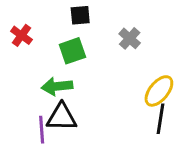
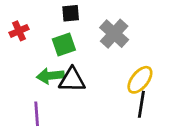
red cross: (22, 35) -> (19, 31), turned 30
gray cross: (130, 38) -> (114, 34), size x1.5
black triangle: (62, 117) -> (72, 80), moved

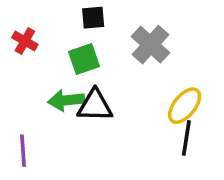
red cross: (19, 31) -> (25, 41), turned -36
purple line: (37, 114) -> (23, 151), moved

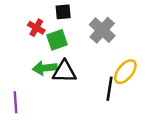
red cross: (25, 41) -> (36, 28), moved
black line: (186, 138) -> (109, 89), moved

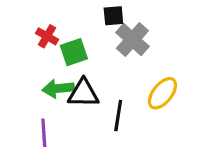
black square: (63, 12) -> (113, 16), moved
black line: (109, 89) -> (118, 115), moved
purple line: (16, 102) -> (44, 133), moved

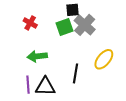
green square: (74, 52) -> (64, 27), moved
black triangle: (83, 93) -> (45, 87), moved

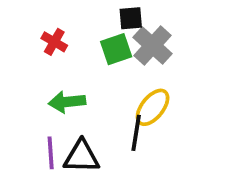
yellow ellipse: (104, 59) -> (153, 107), moved

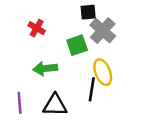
green square: (116, 49) -> (77, 45), moved
yellow ellipse: (153, 107) -> (103, 72), turned -60
purple line: (51, 153) -> (20, 103), moved

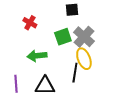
gray cross: (103, 31) -> (84, 37), moved

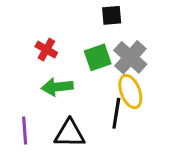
red cross: (30, 23) -> (46, 50), moved

